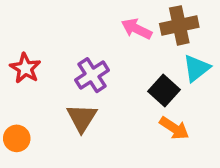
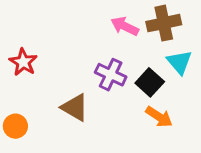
cyan triangle: (196, 68) -> (179, 62), turned -32
purple cross: (92, 75) -> (111, 75), moved, turned -32
brown triangle: (82, 118) -> (75, 107), turned -32

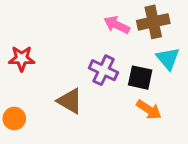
red star: (23, 62) -> (22, 59), turned -30
black square: (150, 82) -> (140, 78), turned -30

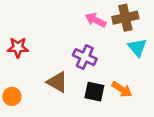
black square: (140, 78) -> (94, 92), moved

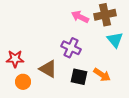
red star: (18, 47) -> (15, 59), moved
orange circle: (12, 96) -> (23, 82), moved

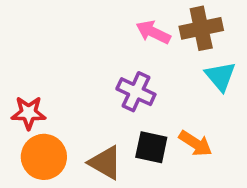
brown triangle: (48, 69) -> (105, 163), moved
orange circle: (23, 82) -> (44, 157), size x1.5

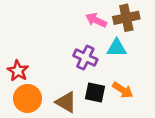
cyan triangle: (220, 76) -> (117, 48), moved, turned -50
red star: (29, 113) -> (18, 71), turned 30

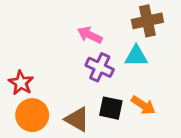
pink arrow: (96, 20) -> (90, 35), moved

